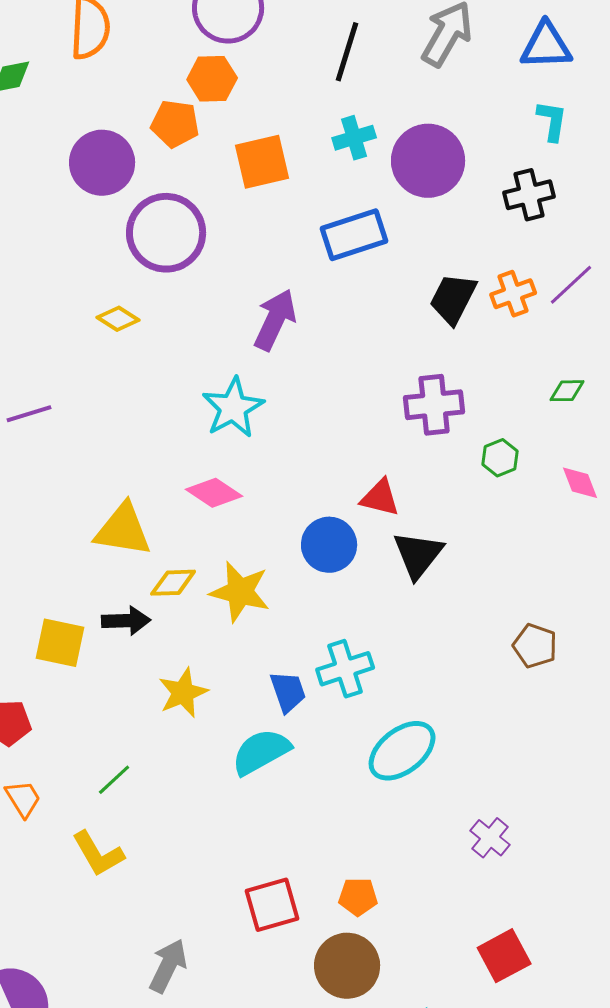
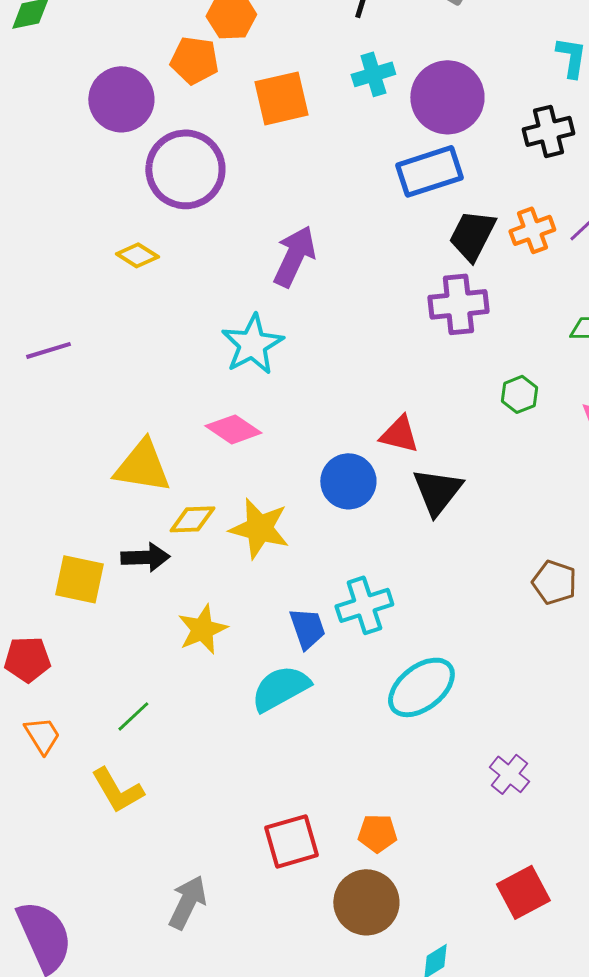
blue rectangle: (354, 235) -> (429, 171), moved
purple cross: (434, 405) -> (458, 304), moved

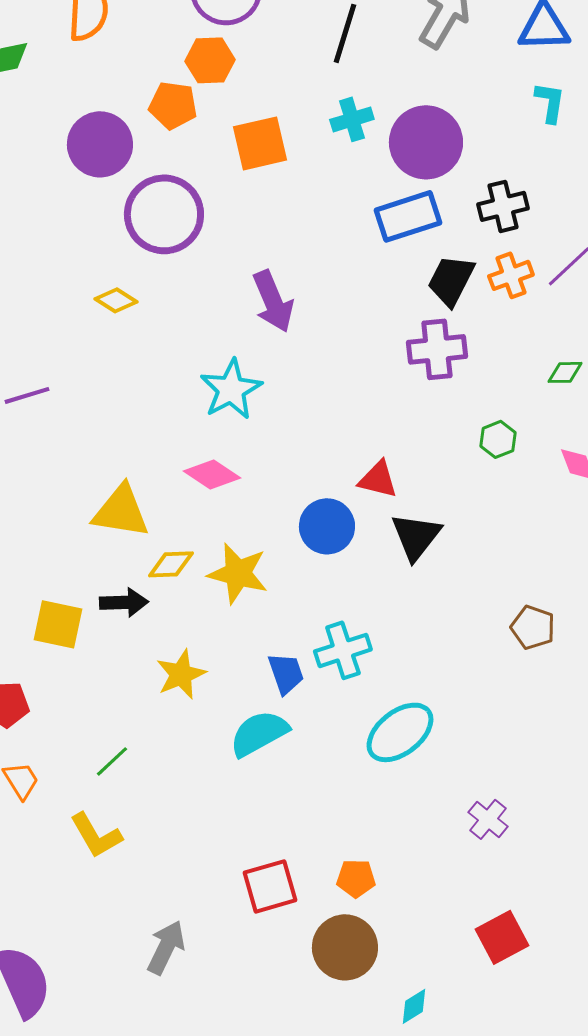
black cross: (548, 131) -> (503, 206), moved
purple arrow: (294, 256) -> (273, 301), turned 132

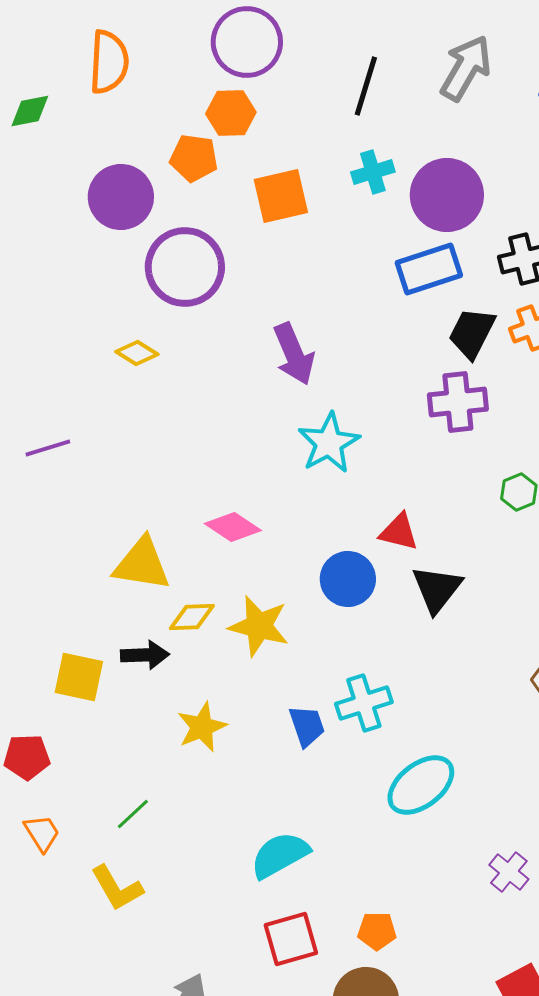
cyan star: (231, 389) -> (329, 443), moved
cyan semicircle: (259, 733) -> (280, 855), moved

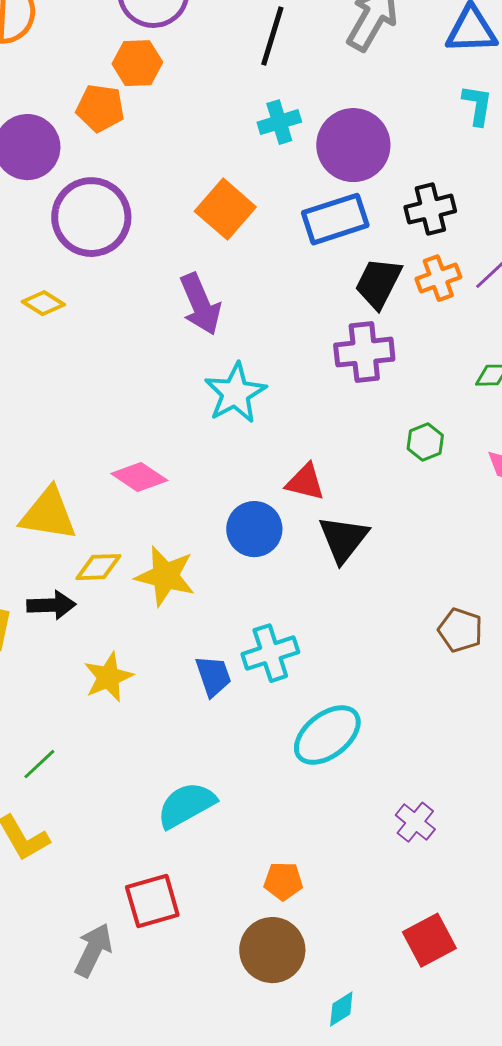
orange square: (281, 196) -> (225, 209), moved, turned -36
red square: (291, 939) -> (152, 901), moved

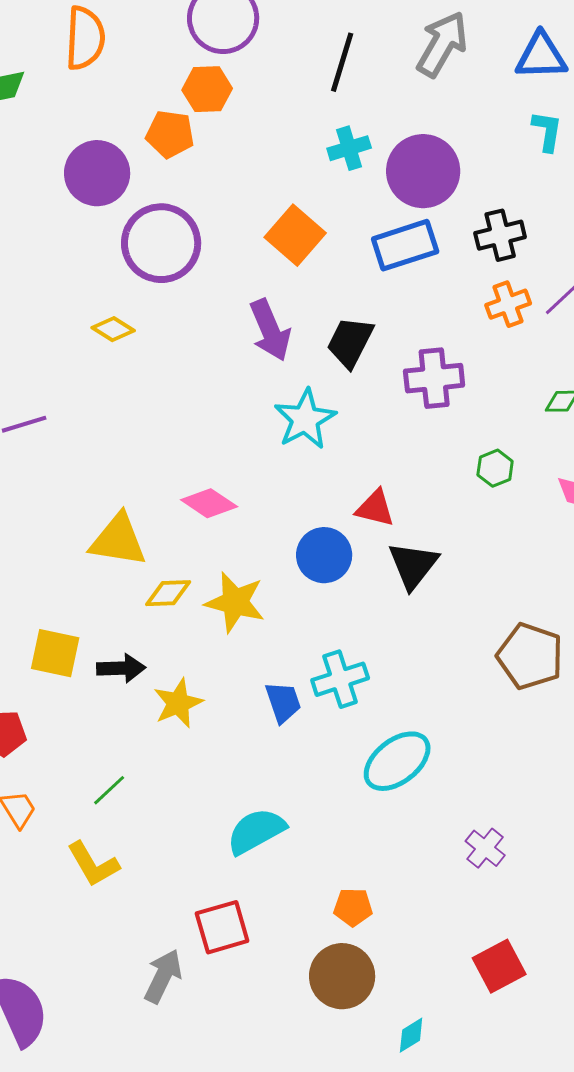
black trapezoid: (378, 283) -> (350, 342), moved
black arrow: (51, 605) -> (121, 668), moved
brown pentagon: (460, 630) -> (530, 656), size x1.5

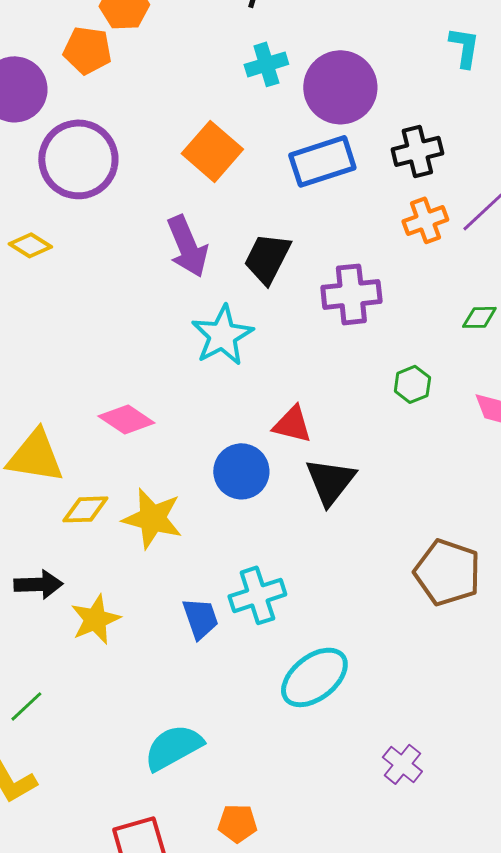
orange pentagon: (353, 907) -> (237, 823), moved

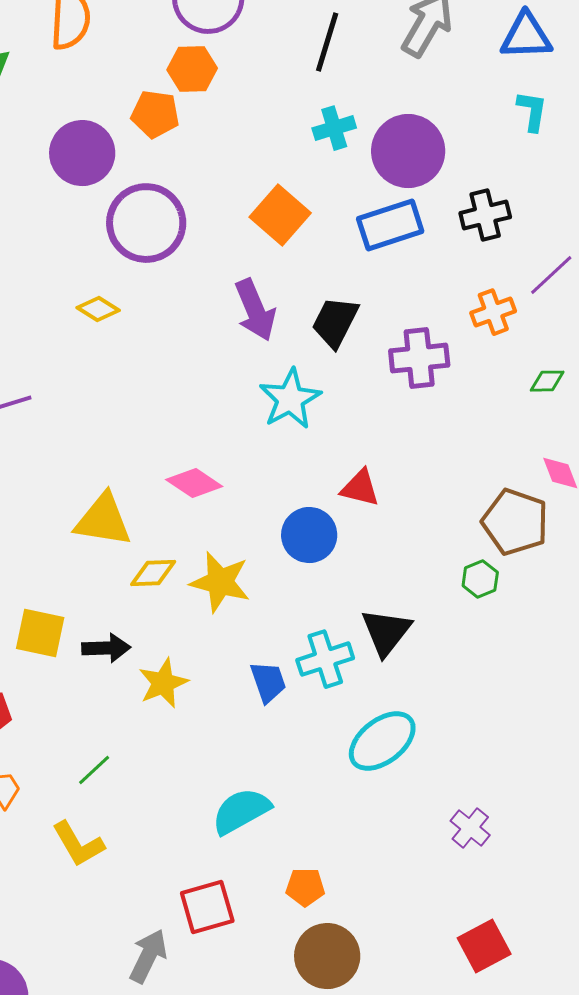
orange cross: (425, 220) -> (493, 312), moved
green hexagon: (412, 384) -> (480, 579), moved
black triangle: (330, 481) -> (386, 632), moved
brown pentagon: (447, 572) -> (515, 522), moved

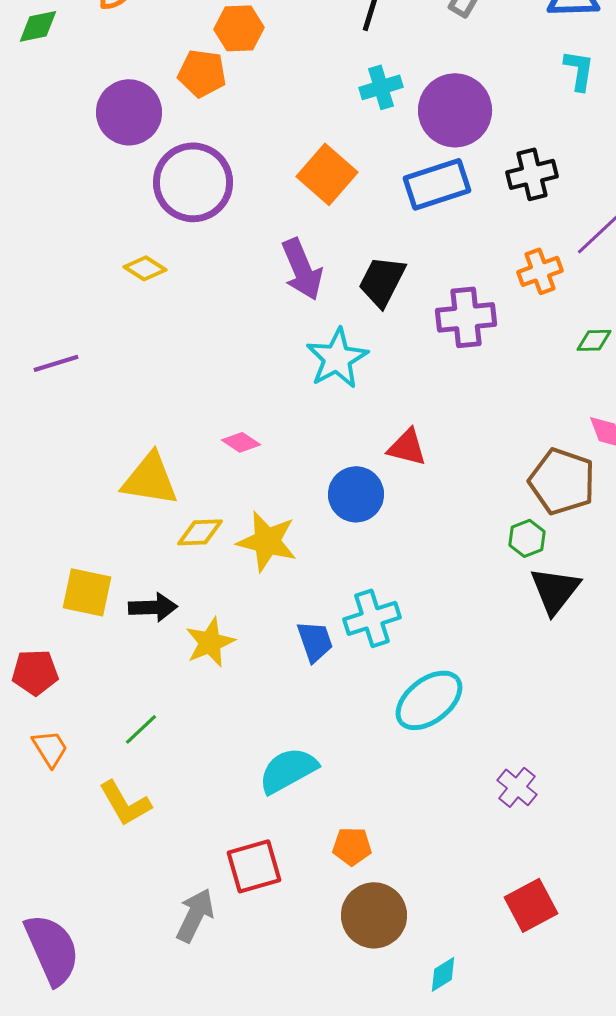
pink diamond: (194, 483) -> (241, 442), size x0.7
black triangle: (386, 632) -> (555, 590), moved

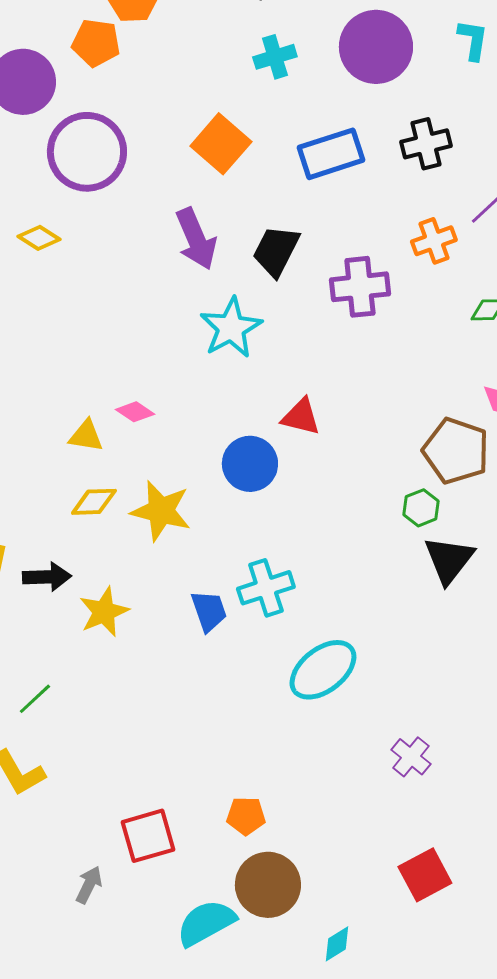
purple circle: (455, 110) -> (376, 47), moved
yellow triangle: (150, 479) -> (86, 436), moved, size x0.6
cyan semicircle: (288, 770) -> (206, 923), moved
gray arrow: (195, 915) -> (89, 885), size x0.7

